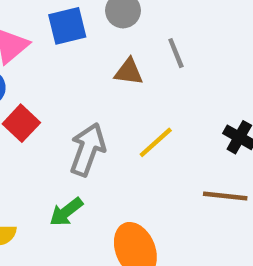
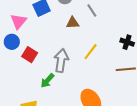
green arrow: (66, 212) -> (47, 81), moved

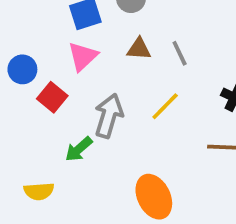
gray line: (92, 10) -> (180, 53), moved
pink triangle: (18, 21) -> (83, 56), moved

